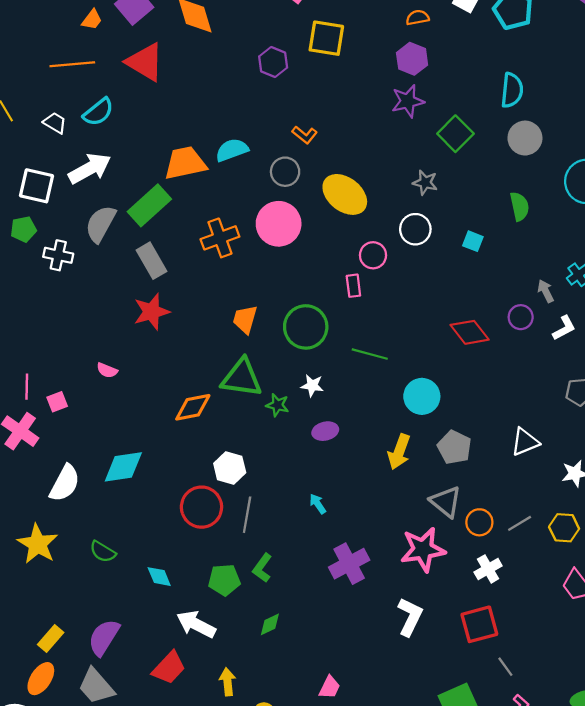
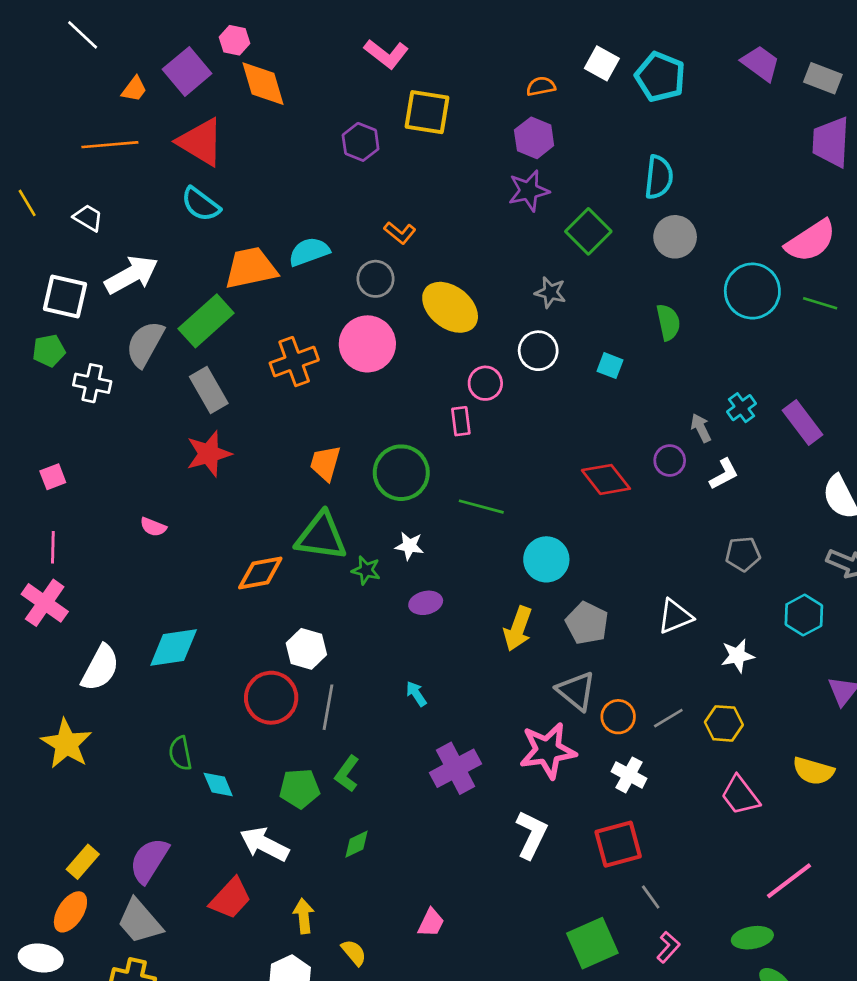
cyan semicircle: (98, 112) -> (201, 204), moved, turned 76
pink square: (57, 402) -> (53, 477), moved
green semicircle: (103, 552) -> (180, 753), moved, turned 48
white cross: (488, 569) -> (629, 775), turned -32

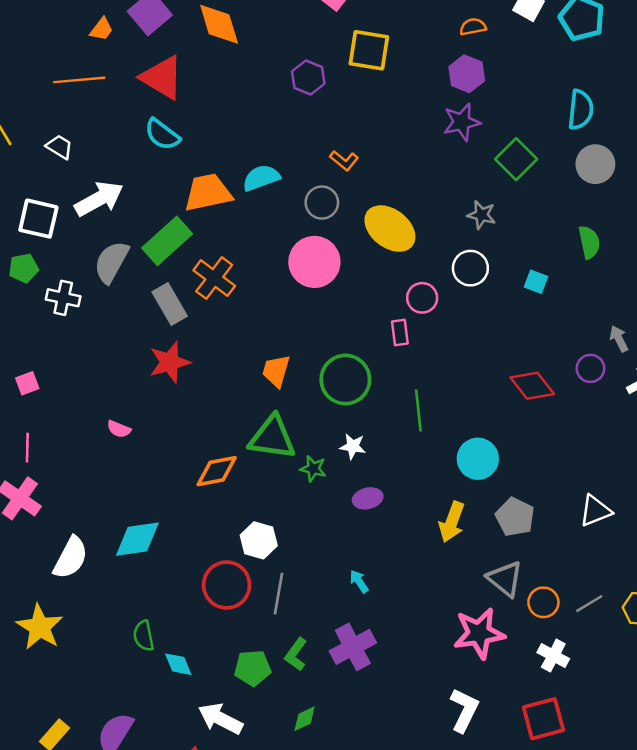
orange cross: (294, 362) -> (214, 278), moved, turned -33
green line: (481, 507) -> (418, 410), turned 69
purple cross: (455, 768) -> (353, 647), moved

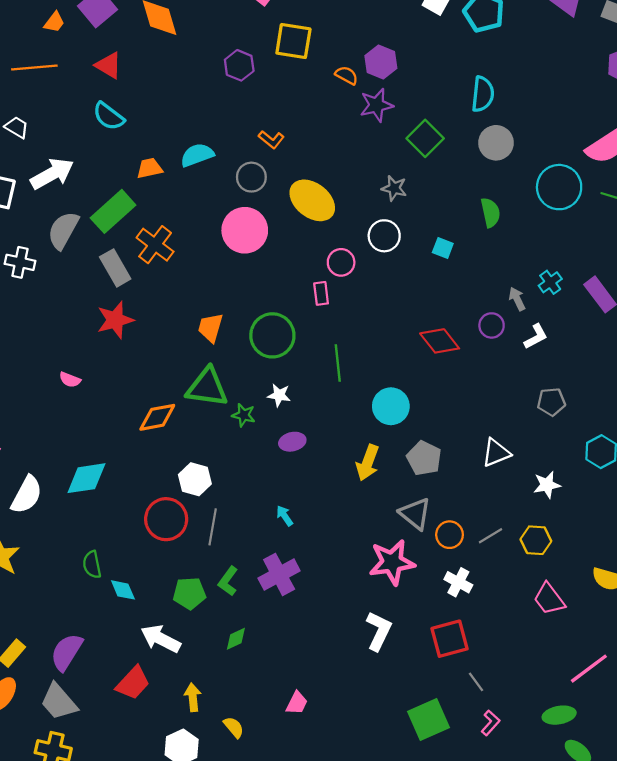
orange semicircle: (473, 27) -> (347, 75), moved, turned 40
red triangle: (162, 78) -> (109, 65), size x0.7
orange trapezoid: (208, 193) -> (150, 168), size x0.6

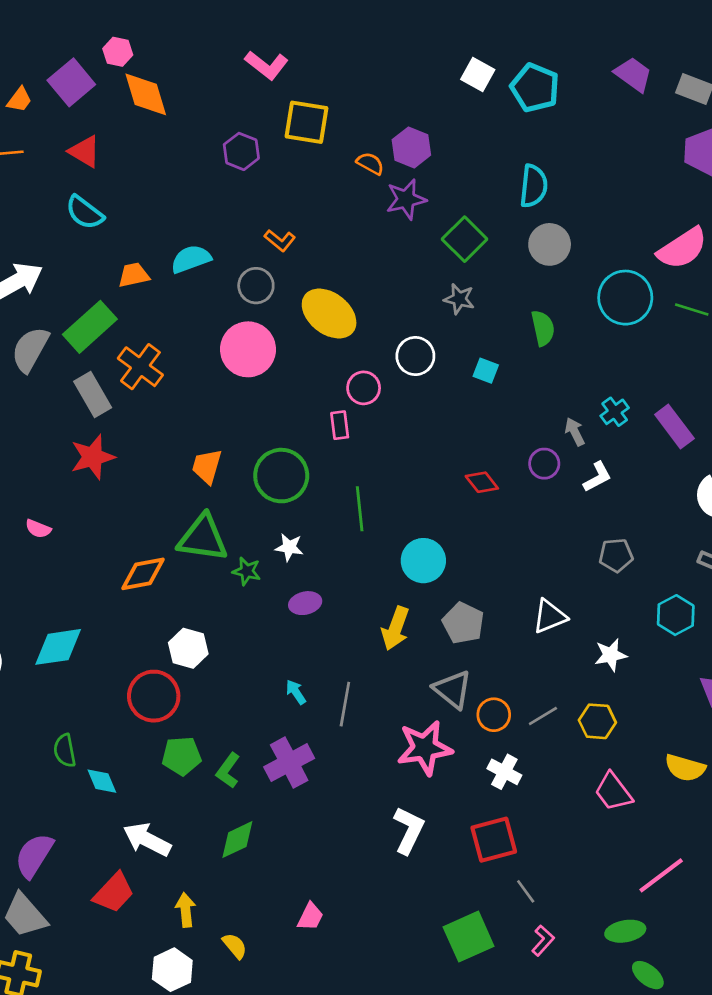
gray star: (394, 188) -> (459, 299), moved
red diamond: (440, 341) -> (482, 482), size x0.7
gray line: (213, 527) -> (345, 704), moved
green pentagon: (189, 593) -> (182, 756), moved
green diamond: (236, 639) -> (237, 840), size x1.4

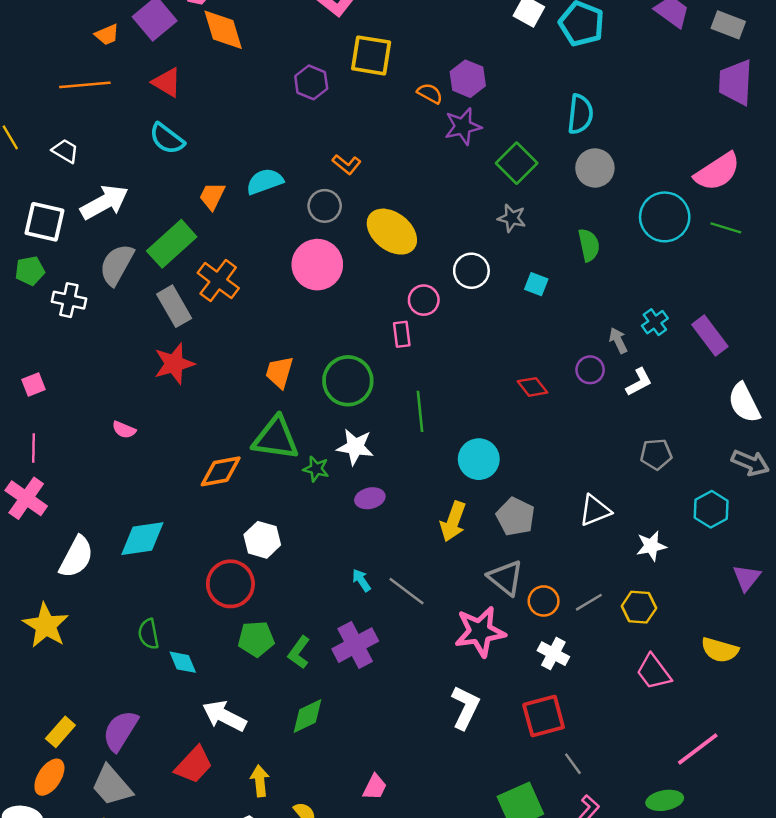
orange trapezoid: (20, 100) -> (107, 35), turned 30
orange trapezoid: (134, 275) -> (212, 196), turned -52
white star: (289, 547) -> (355, 447), size x1.4
gray line: (345, 704) -> (407, 591), turned -63

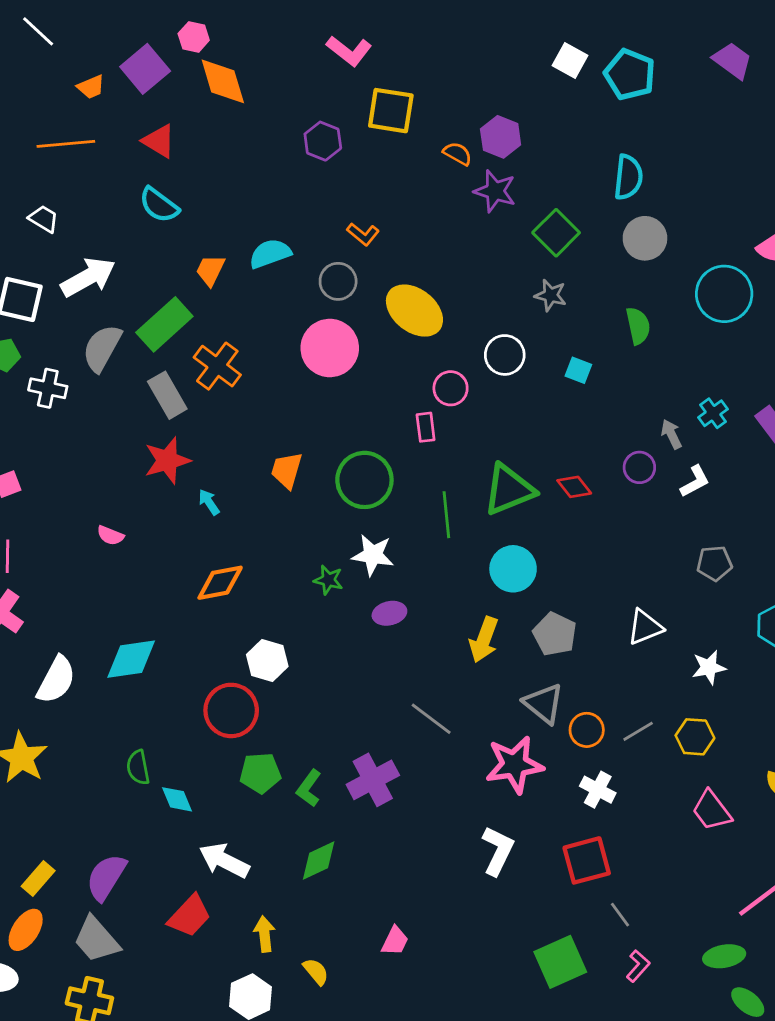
purple star: (463, 126) -> (495, 191), turned 30
green triangle: (276, 438) -> (509, 490), moved, turned -30
cyan arrow: (361, 580) -> (209, 502), moved

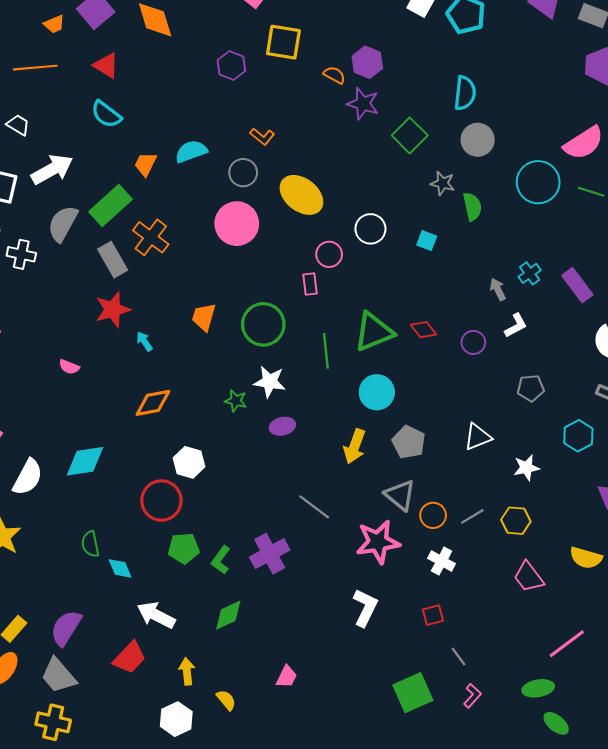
gray star: (551, 295) -> (443, 183), moved
purple circle: (639, 467) -> (473, 342), moved
red square: (587, 860) -> (433, 615), size x0.6

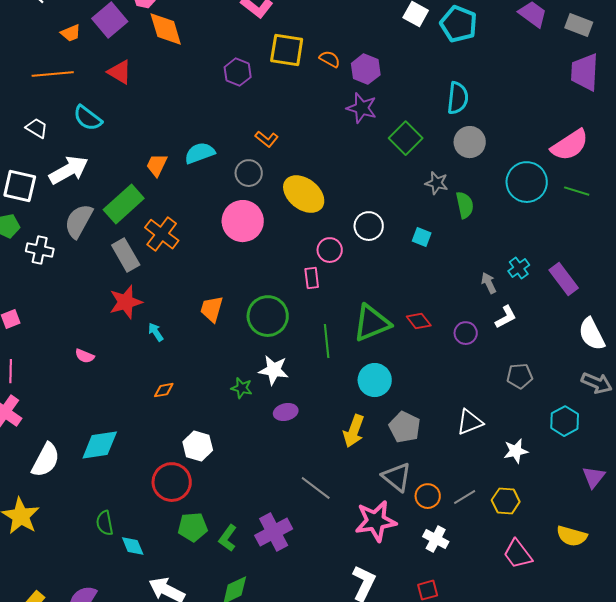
orange semicircle: (334, 75) -> (330, 59), moved
cyan semicircle: (106, 114) -> (88, 118), moved
orange diamond: (153, 403) -> (164, 390), size x0.6

